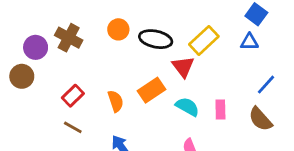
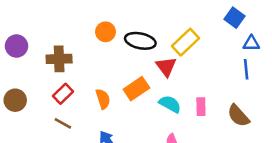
brown cross: (69, 38) -> (59, 59), moved, turned -30
blue triangle: (249, 42) -> (251, 43), moved
purple circle: (36, 47) -> (16, 46), moved
brown circle: (22, 76) -> (15, 100), moved
blue line: (266, 85) -> (246, 69), moved, turned -48

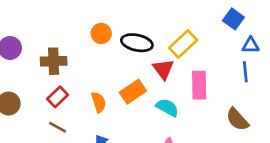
pink rectangle: (201, 107) -> (199, 85), moved, size x1.5

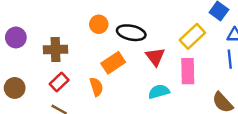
yellow rectangle: (183, 44) -> (192, 36), moved
orange rectangle: (133, 92) -> (113, 63), moved
cyan semicircle: (167, 107) -> (159, 92), turned -45

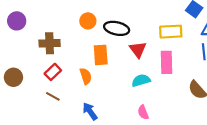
yellow rectangle: (192, 36) -> (171, 32), turned 40
purple circle: (16, 37) -> (17, 21), moved
orange rectangle: (113, 63) -> (101, 55), turned -60

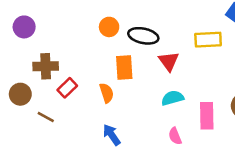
brown cross: (50, 43) -> (46, 66), moved
pink rectangle: (167, 62) -> (207, 116), moved
brown line: (53, 96) -> (46, 117), moved

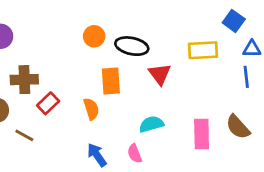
cyan semicircle: (172, 98) -> (151, 124), moved
pink semicircle: (175, 136) -> (135, 154), moved

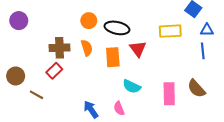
brown cross: (24, 80) -> (60, 48), moved
orange rectangle: (111, 81) -> (113, 57), moved
orange semicircle: (91, 109) -> (87, 48), moved
cyan semicircle: (151, 124) -> (132, 86), turned -138

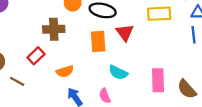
brown cross: (60, 48) -> (54, 29), moved
orange semicircle: (87, 48) -> (65, 71), moved, turned 91
brown semicircle: (196, 89) -> (187, 89), moved

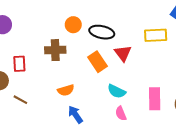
orange rectangle: (98, 41) -> (98, 62), turned -30
red rectangle: (36, 56) -> (19, 64), moved, turned -49
pink semicircle: (105, 96) -> (121, 113), moved

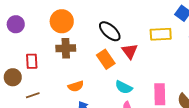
orange circle: (73, 25) -> (62, 21), moved, size x1.5
black ellipse: (102, 32) -> (110, 31), turned 30
brown line: (20, 100) -> (33, 95), turned -48

